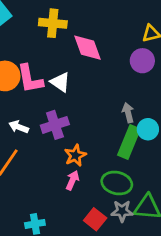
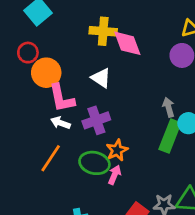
yellow cross: (53, 23) -> (103, 31), moved
pink L-shape: (30, 79) -> (62, 98), moved
green ellipse: (117, 183) -> (94, 163), moved

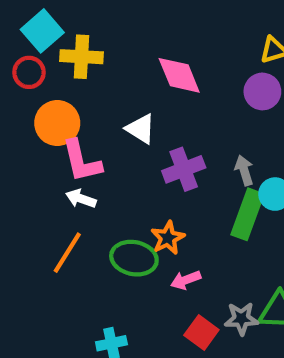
yellow cross: (103, 31) -> (81, 57), moved
red circle: (28, 53) -> (29, 72), moved
purple cross: (96, 120) -> (184, 169), moved
pink arrow: (115, 175) -> (186, 280), moved, turned -132

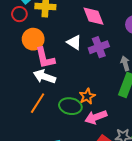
purple cross: (184, 169) -> (99, 47), moved
white arrow: (81, 199) -> (44, 77), size x1.5
pink arrow: (186, 280) -> (96, 117), size x1.5

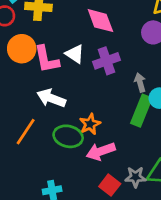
pink L-shape: (45, 58) -> (47, 59), moved
white arrow: (44, 77) -> (51, 98), moved

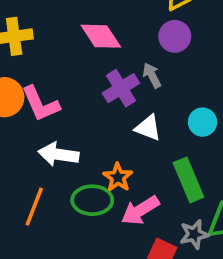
white triangle: (75, 54) -> (148, 128), moved
gray arrow: (140, 83) -> (152, 75), moved
green rectangle: (141, 111) -> (188, 180), moved, turned -32

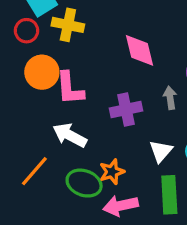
purple cross: (121, 88) -> (126, 109), moved
white triangle: (148, 128) -> (161, 151), moved, turned 30

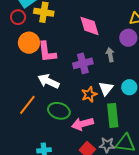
orange star: (112, 172) -> (89, 94), moved

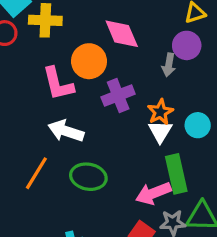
orange circle: (29, 43) -> (89, 61), moved
gray arrow: (110, 55) -> (169, 65), moved, turned -152
orange star: (89, 94) -> (160, 112), moved
pink arrow: (82, 124) -> (153, 193), moved

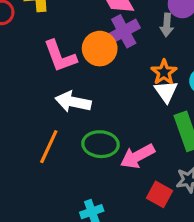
orange circle: (89, 61) -> (100, 49), moved
purple cross: (118, 96) -> (124, 31), moved
pink arrow: (153, 193) -> (138, 156), moved

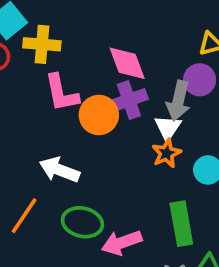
gray arrow: (167, 25) -> (178, 101), size x1.5
pink L-shape: (60, 56) -> (61, 93), moved
white triangle: (166, 91) -> (168, 128), moved

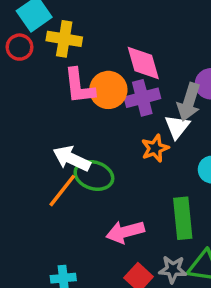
orange circle: (99, 115) -> (108, 90), moved
orange star: (167, 153) -> (155, 148), moved
orange line: (24, 216) -> (62, 191), moved
green ellipse: (82, 222) -> (94, 175), moved

